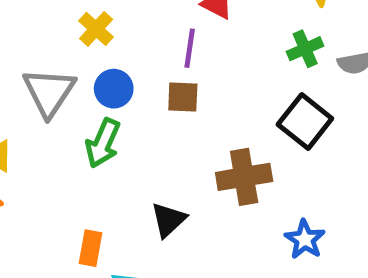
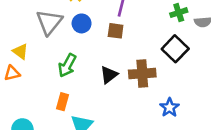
green arrow: (103, 143) -> (67, 65), moved
black triangle: (168, 220) -> (109, 75), moved

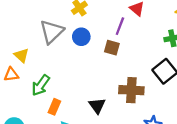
green arrow: (67, 65) -> (41, 85), moved
black triangle: (109, 75) -> (97, 106), moved, turned -36

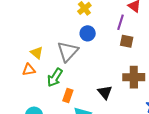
gray triangle: (52, 32) -> (68, 51), moved
brown square: (112, 48) -> (127, 41), moved

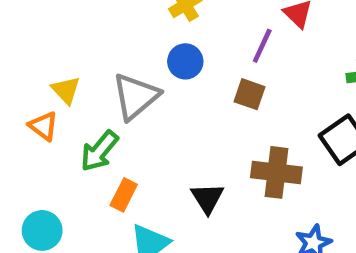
brown square: (127, 41) -> (250, 94), moved
orange triangle: (29, 70) -> (43, 126), turned 40

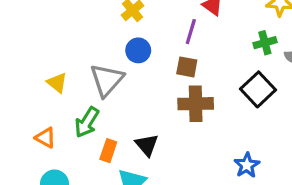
orange triangle: (43, 126) -> (45, 138), moved
brown cross: (276, 172) -> (196, 104), moved
black triangle: (207, 198) -> (147, 145), moved

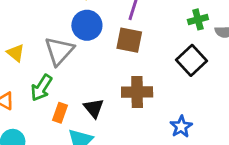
blue circle: (138, 50) -> (87, 25), size x1.4
brown square: (187, 67) -> (129, 40), size x1.4
brown cross: (196, 104) -> (137, 92), moved

